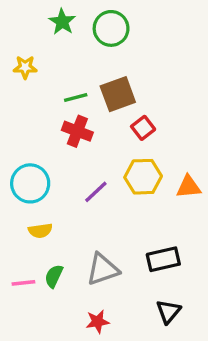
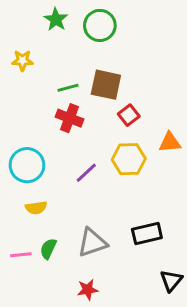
brown square: (118, 94) -> (106, 85), turned 32
orange triangle: (189, 187) -> (170, 142), moved
black triangle: (168, 312) -> (171, 281), moved

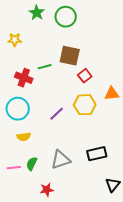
green line: (68, 88) -> (45, 67), moved
red cross: (69, 118) -> (24, 78), moved
red star: (88, 290) -> (47, 190), moved

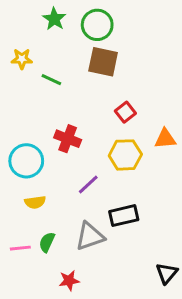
brown square: (70, 56) -> (103, 62), moved
green line: (45, 67) -> (51, 80), moved, turned 40
red cross: (24, 78) -> (68, 139), moved
purple line: (57, 114) -> (88, 185), moved
black rectangle: (97, 154) -> (124, 216), moved

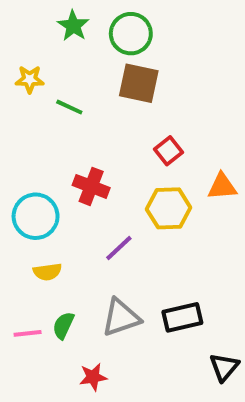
black rectangle: (124, 216) -> (182, 317), moved

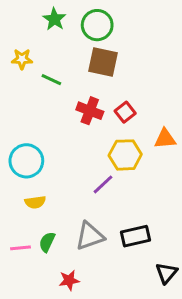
red cross: (91, 186) -> (90, 111), moved
purple line: (119, 248) -> (103, 184), moved

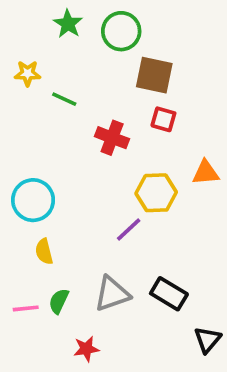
brown square: (103, 62) -> (154, 75), moved
red square: (125, 112) -> (163, 119), moved, turned -36
yellow semicircle: (35, 202) -> (44, 252), turned 84
black rectangle: (136, 236) -> (169, 294), turned 44

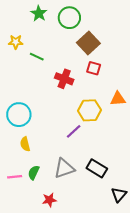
brown square: (154, 75) -> (88, 43), turned 35

